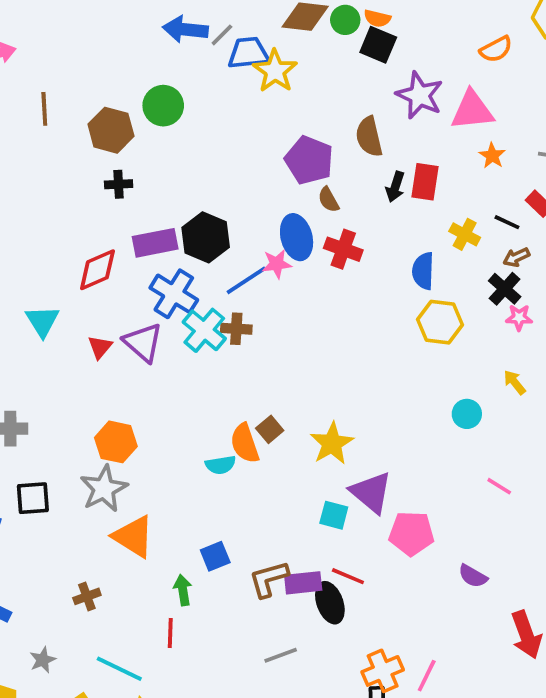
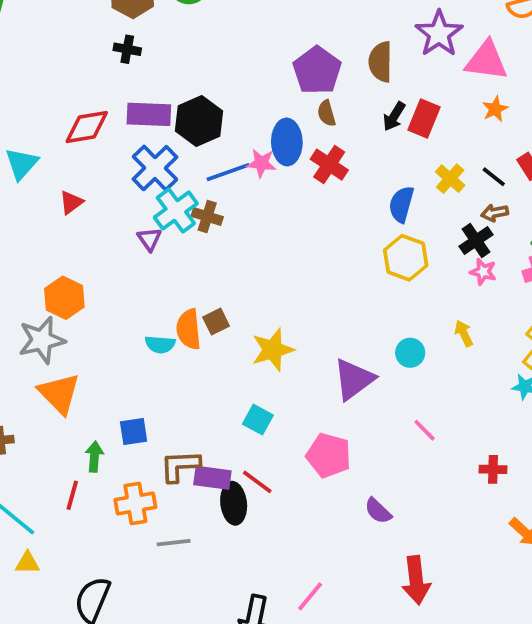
purple triangle: (143, 342) -> (149, 239), moved, size x0.6
purple triangle: (371, 492) -> (354, 379), moved, turned 30
orange cross: (383, 671) -> (135, 504), moved

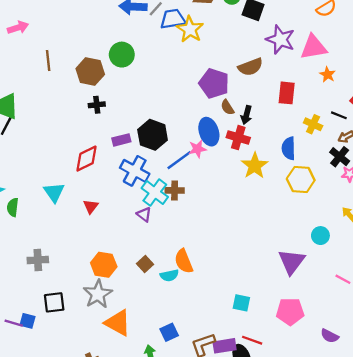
brown semicircle: (381, 62) -> (250, 67), turned -95
purple rectangle: (149, 114) -> (121, 140), size x0.7
black arrow: (394, 116) -> (246, 115), moved
brown square: (216, 322) -> (145, 264), moved
yellow star: (273, 350) -> (255, 166), moved

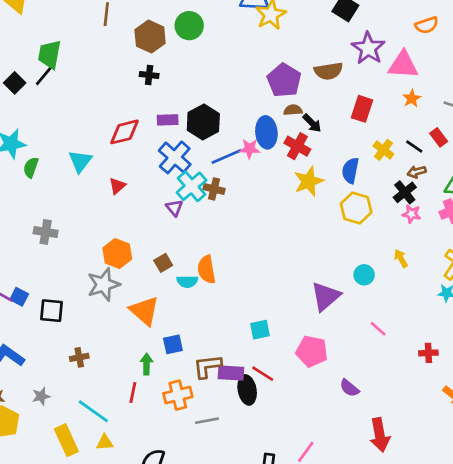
brown semicircle: (227, 107) -> (293, 110), turned 105
black arrow: (246, 115) -> (312, 123), turned -72
black square: (54, 302) -> (52, 311), moved
cyan square: (241, 303) -> (260, 330), turned -36
orange triangle: (118, 323) -> (144, 311), moved

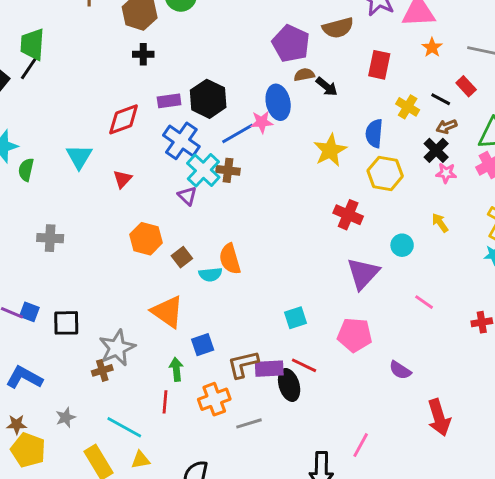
red cross: (297, 146) -> (348, 215), moved
orange hexagon: (117, 254) -> (146, 239), moved
gray star: (103, 285) -> (117, 348), moved

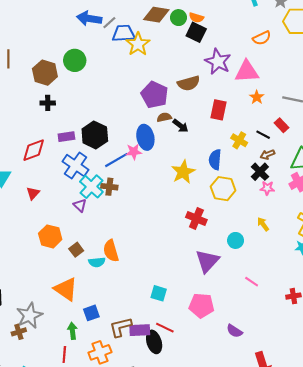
cyan square: (296, 318) -> (159, 293), turned 35

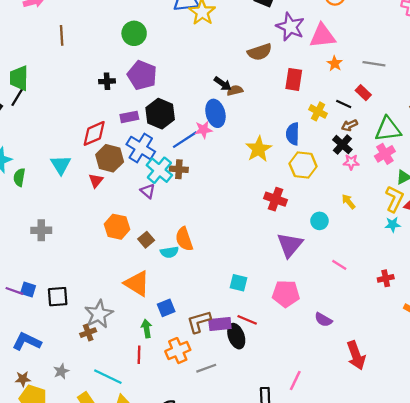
brown hexagon: (45, 73) -> (110, 158), moved
purple pentagon: (155, 95) -> (142, 75), moved
black arrow: (181, 126) -> (223, 84), moved

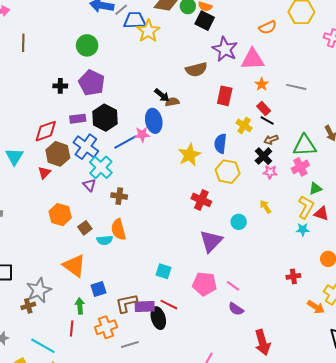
red rectangle: (363, 93) -> (264, 108), moved
brown cross: (179, 169) -> (119, 196), moved
pink line: (339, 265) -> (233, 286), moved

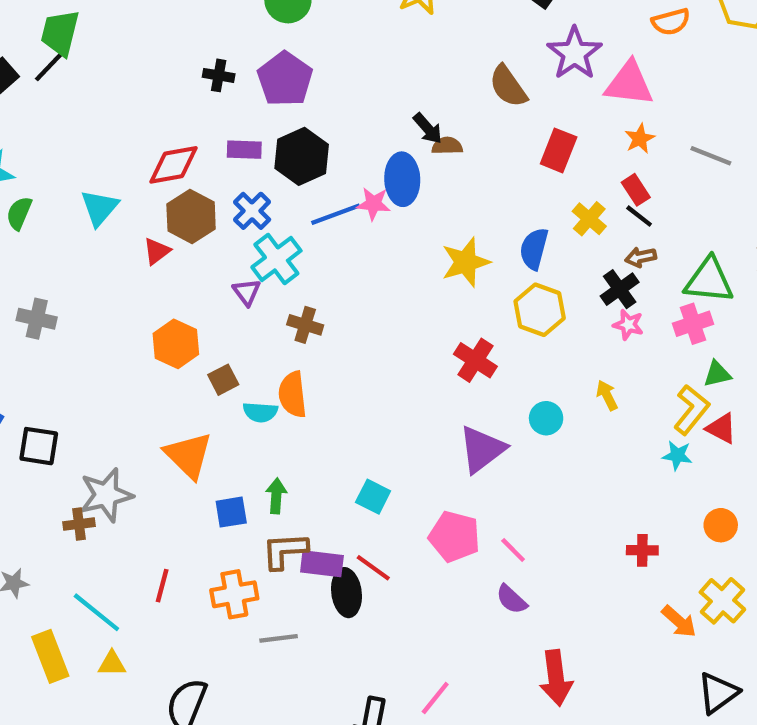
brown semicircle: (196, 70) -> (508, 86), turned 60
blue cross: (86, 147) -> (252, 211), size x0.7
green arrow: (80, 306) -> (276, 496), moved

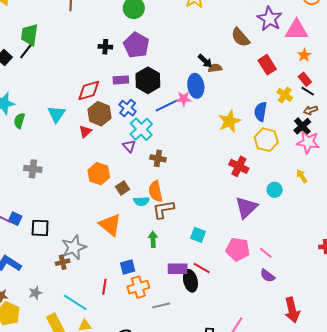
red rectangle: (559, 150) -> (267, 65), turned -48
pink star: (628, 325) -> (308, 142), size x1.6
blue square: (231, 512) -> (128, 267), moved
brown L-shape: (285, 551) -> (163, 209), moved

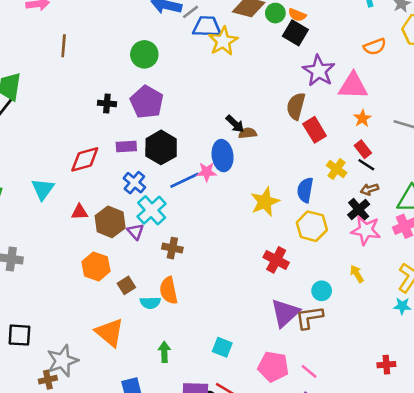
brown semicircle: (240, 37) -> (296, 106), moved, turned 55
brown hexagon: (99, 114) -> (110, 222), moved
red triangle: (85, 131) -> (79, 212), turned 40
brown L-shape: (163, 209) -> (309, 317), moved

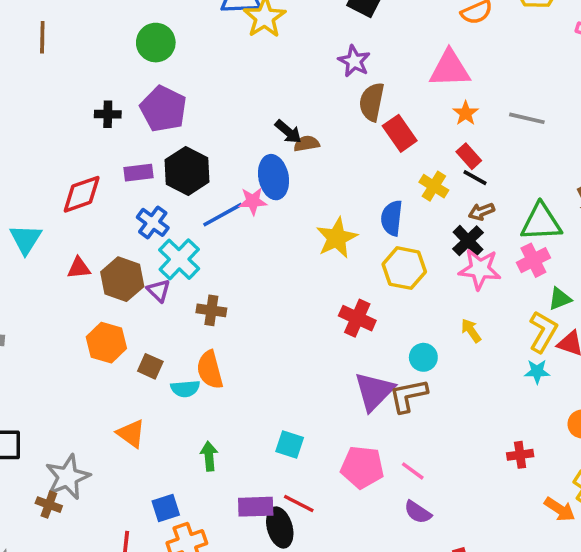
purple star: (319, 71) -> (354, 61), moved, size x0.7
brown square: (126, 285) -> (150, 366), turned -30
orange triangle: (110, 332) -> (131, 434), size x0.7
brown cross: (48, 380) -> (49, 505), turned 36

